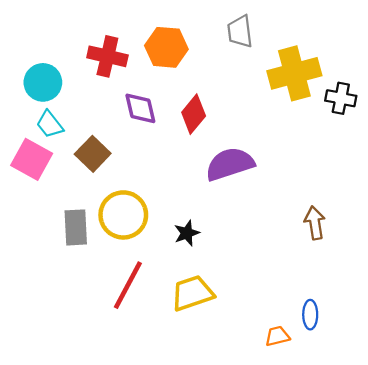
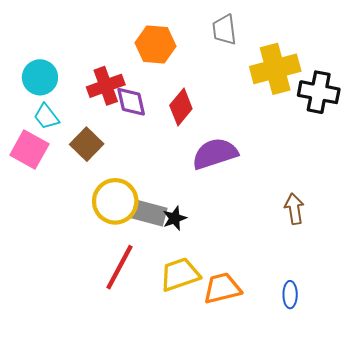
red cross: (107, 56) -> (106, 86), moved, turned -33
black cross: (341, 98) -> (319, 92), size x1.4
gray rectangle: (76, 227) -> (149, 213), moved, turned -72
orange trapezoid: (277, 336) -> (222, 288), moved, size x1.6

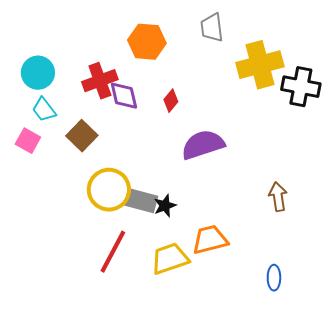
red diamond: (181, 107) -> (171, 101), size x0.7
pink square: (29, 149) -> (28, 141), size x0.7
orange trapezoid: (222, 288) -> (210, 240), moved

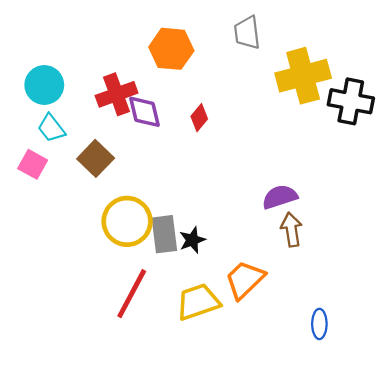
purple semicircle: (203, 145) -> (280, 197), moved, size x0.7
brown arrow: (278, 197) -> (291, 230), moved
gray rectangle: (141, 201) -> (164, 234), turned 68
orange trapezoid: (210, 240) -> (245, 280), turned -30

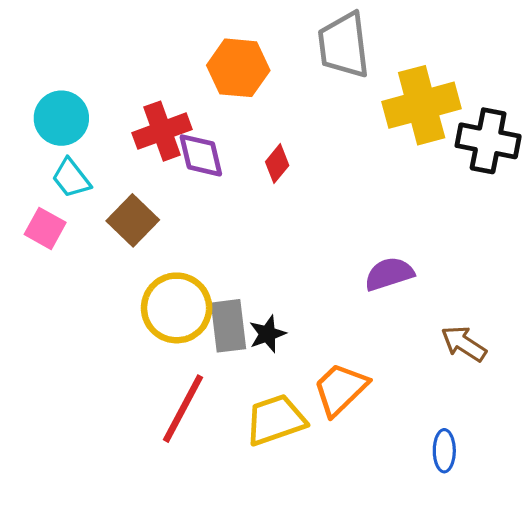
gray trapezoid: (247, 33) -> (344, 45), size x1.4
brown arrow: (291, 230) -> (464, 344), moved, turned -48

